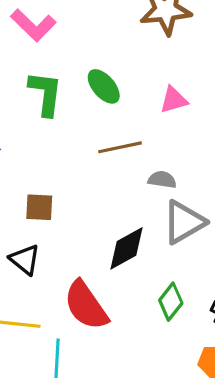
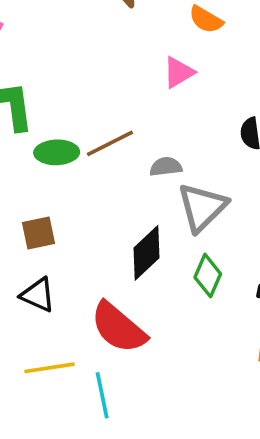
green ellipse: (104, 86) -> (57, 152), moved, turned -36
pink triangle: (174, 100) -> (178, 72), moved
green diamond: (171, 302) -> (208, 276), moved

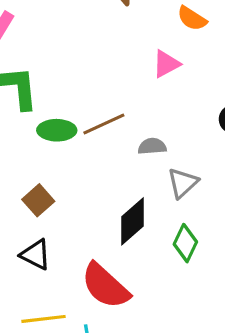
gray triangle: (202, 207) -> (183, 183), size x0.7
brown square: (38, 233) -> (38, 200), turned -32

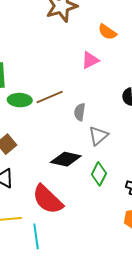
gray semicircle: (152, 146) -> (80, 112), turned -78
black diamond: (132, 221) -> (66, 159), turned 52

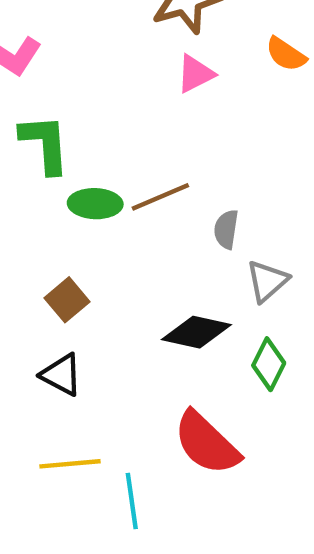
pink triangle: (90, 60) -> (195, 74), moved
red semicircle: (48, 199) -> (206, 443), moved

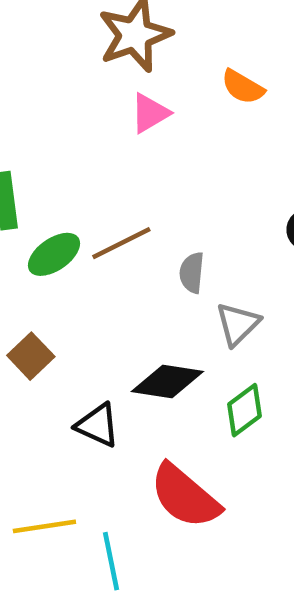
green ellipse: (95, 204) -> (54, 254), turned -33
green diamond: (269, 364) -> (245, 410), turned 30
black triangle: (61, 375) -> (97, 425), moved

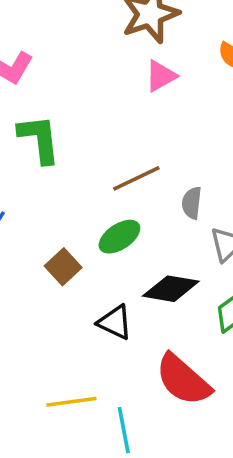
green ellipse: (54, 254) -> (119, 237), moved

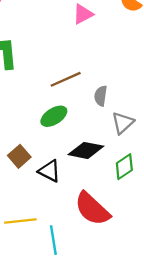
brown square: (63, 267) -> (19, 156), moved

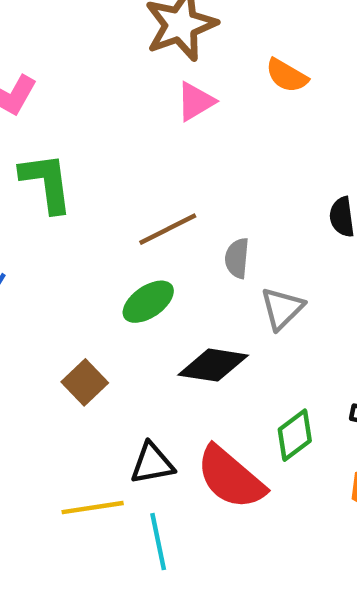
green diamond: (124, 167) -> (295, 435), moved
black triangle: (49, 171) -> (152, 463), moved, turned -35

